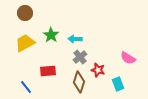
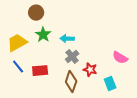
brown circle: (25, 13) -> (36, 13), moved
blue line: (26, 87) -> (18, 67), moved

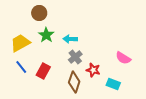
red rectangle: (40, 71) -> (43, 71), turned -56
cyan rectangle: (110, 84) -> (113, 84), turned -48

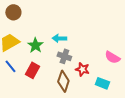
brown circle: (39, 13) -> (13, 12), moved
green star: (46, 35) -> (35, 45), moved
gray cross: (75, 57) -> (64, 56), turned -32

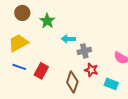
green star: (35, 45) -> (47, 21), moved
gray cross: (64, 56) -> (84, 51), moved, turned -32
blue line: (10, 66) -> (19, 67), turned -32

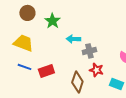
yellow trapezoid: (18, 43) -> (23, 43), turned 50
red rectangle: (41, 71) -> (46, 71), turned 42

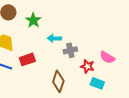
red star: (96, 70) -> (87, 66), moved
red rectangle: (46, 71) -> (27, 59), moved

